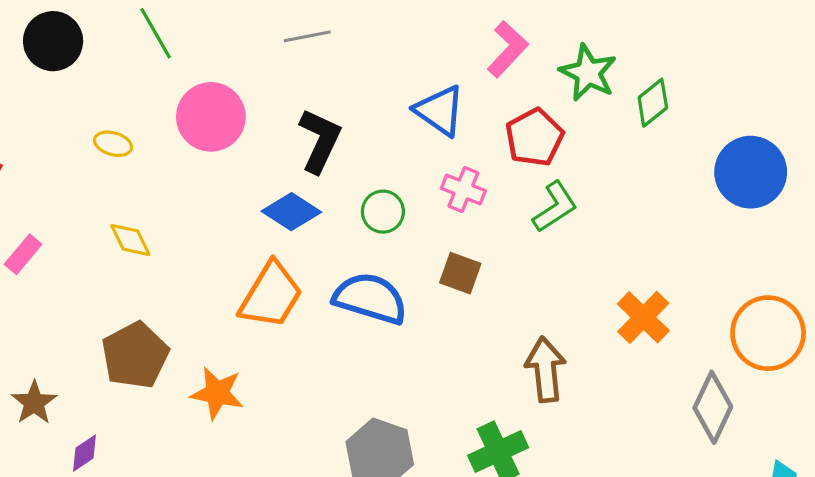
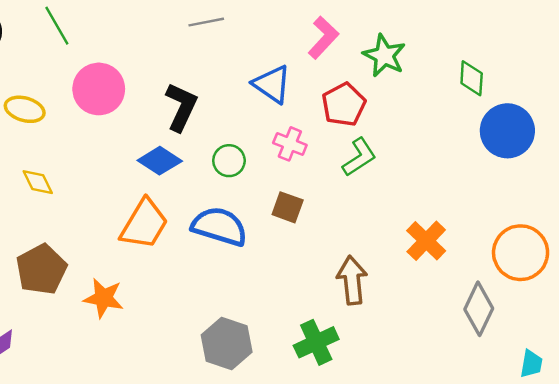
gray line: (307, 36) -> (206, 22), moved
green diamond: (653, 103) -> (472, 78), moved, turned -48
yellow ellipse: (113, 144) -> (25, 109), size x1.4

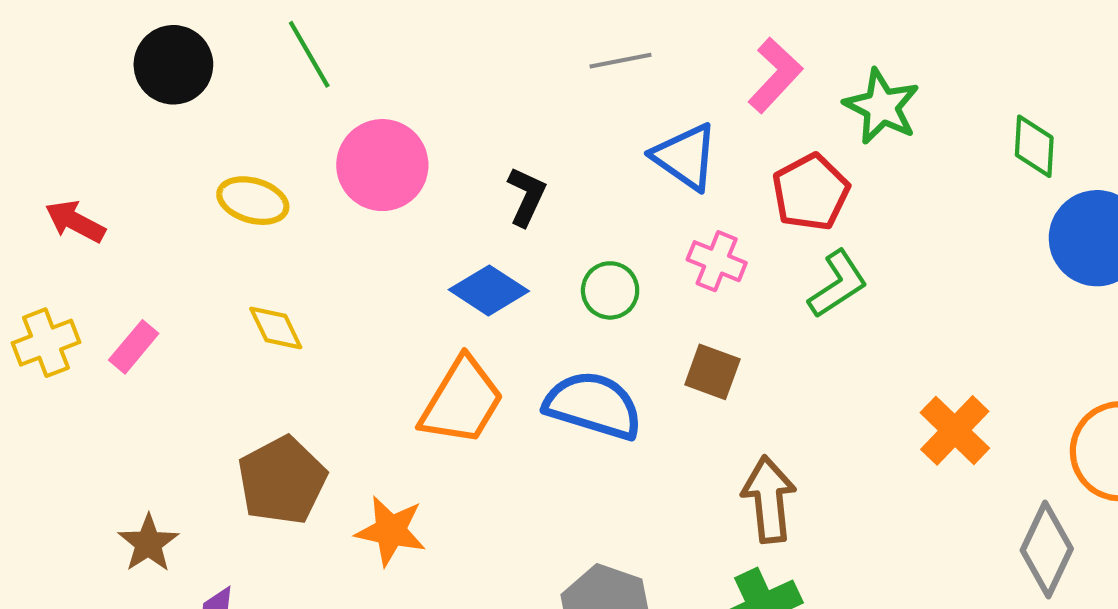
gray line: (206, 22) -> (621, 61), moved
black L-shape: (181, 107) -> (527, 196), size x0.7
brown arrow: (352, 280) -> (769, 499), moved

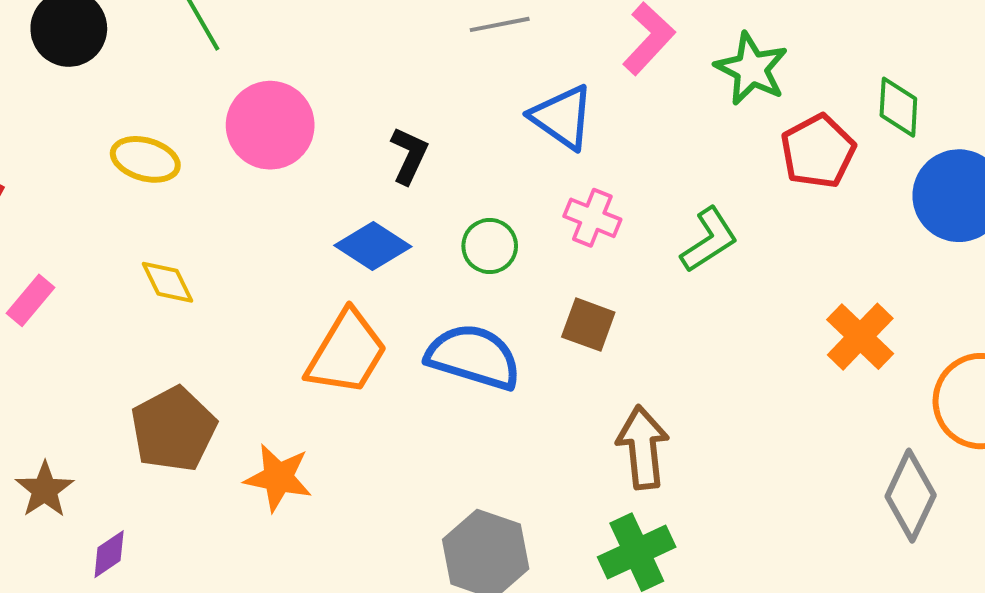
red pentagon: (811, 192) -> (818, 151), moved
orange cross: (955, 430) -> (860, 337), moved

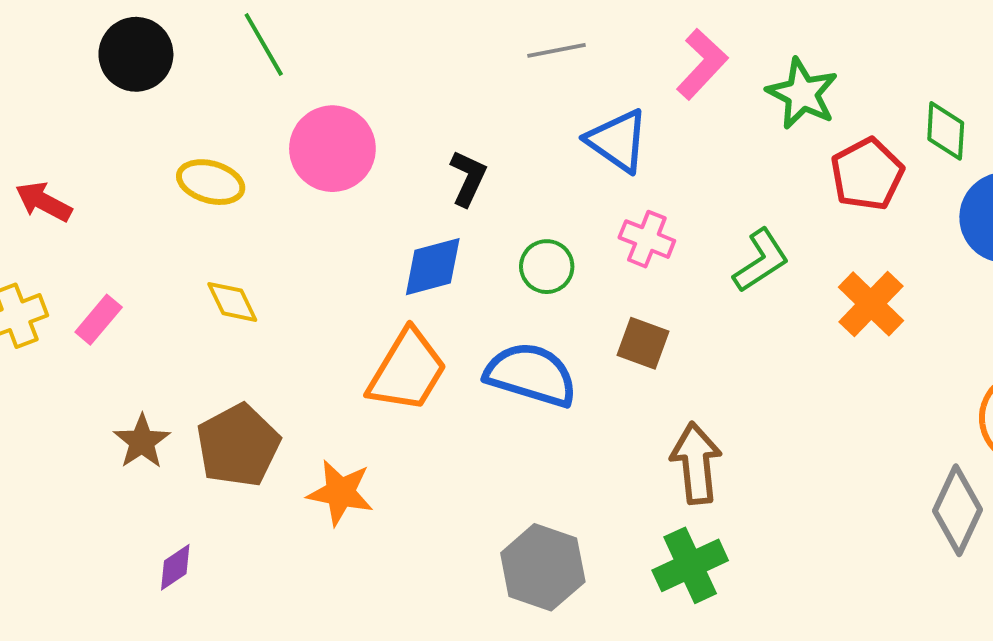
blue diamond: (373, 246) -> (433, 267), turned -48
orange cross: (860, 337) -> (871, 304), moved
brown star: (45, 490) -> (142, 441), moved

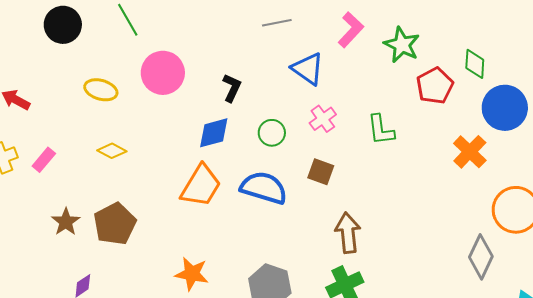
pink cross: (647, 239) -> (323, 119), turned 32
green L-shape: (761, 261) -> (381, 130), turned 116
yellow diamond: (232, 302) -> (112, 151), turned -36
orange cross: (871, 304) -> (470, 152), moved
orange star: (340, 493) -> (192, 274), moved

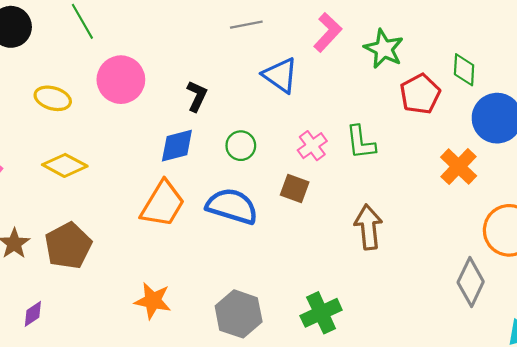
pink cross: (323, 119) -> (312, 146), moved
yellow diamond: (112, 151) -> (65, 165), size x1.4
brown arrow: (348, 233) -> (368, 227), moved

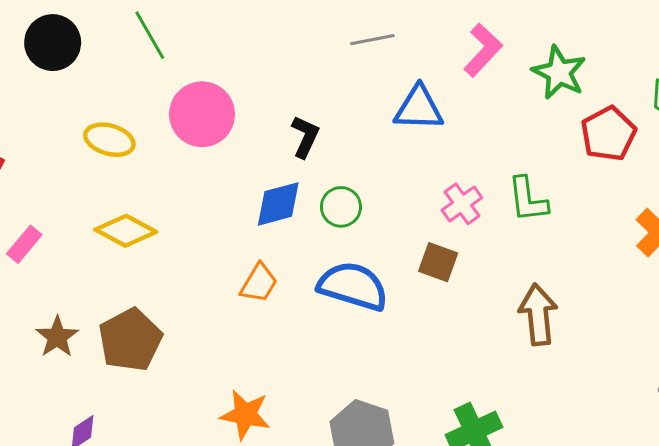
blue triangle: (280, 75) -> (419, 108), turned -33
green circle: (241, 146) -> (341, 207), moved
orange trapezoid: (163, 204) -> (259, 283), size x0.6

